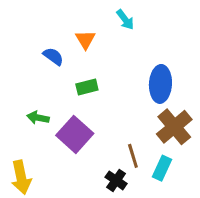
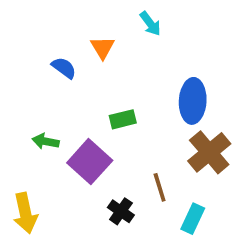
green rectangle: (87, 87) -> (123, 119), moved
cyan rectangle: (162, 168) -> (193, 219), moved
black cross: (116, 180) -> (121, 211), moved

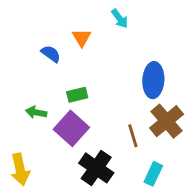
green rectangle: (123, 119) -> (77, 95), moved
brown line: (160, 187) -> (133, 136), moved
black cross: (121, 211) -> (96, 168), size x1.6

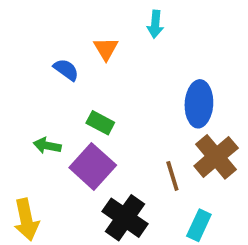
cyan arrow: (120, 19) -> (155, 24), turned 42
green rectangle: (77, 95) -> (100, 123), turned 42

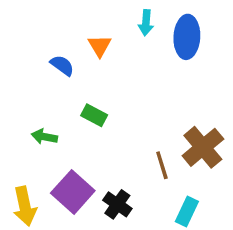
blue ellipse: (199, 104) -> (187, 37), moved
purple square: (93, 166) -> (73, 192), moved
black cross: (125, 218) -> (117, 204), size x0.7

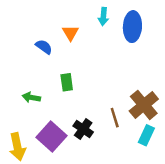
green rectangle: (94, 115) -> (67, 82), turned 54
black cross: (117, 204) -> (83, 129), moved
cyan rectangle: (187, 211) -> (146, 135), moved

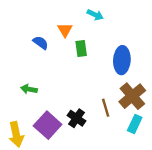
cyan arrow: (103, 16) -> (95, 15), turned -70
blue ellipse: (132, 27) -> (122, 60), moved
green rectangle: (67, 82) -> (81, 48), moved

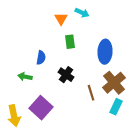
orange triangle: (65, 30) -> (61, 19), moved
blue semicircle: (41, 43) -> (41, 58), moved, turned 64
black cross: (77, 118) -> (66, 75), moved

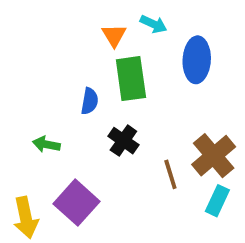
green rectangle: (70, 42) -> (131, 79), size x1.6
blue ellipse: (105, 52) -> (197, 60), moved
blue semicircle: (41, 58) -> (90, 101), moved

